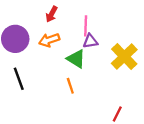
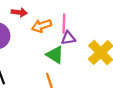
red arrow: (52, 14) -> (19, 12), moved, turned -112
orange arrow: (49, 40) -> (42, 26), moved

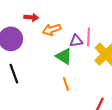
pink line: (64, 24) -> (89, 37), moved
orange line: (49, 80) -> (66, 84), moved

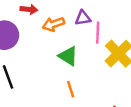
purple triangle: (76, 41) -> (83, 18), moved

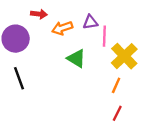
orange line: (71, 89) -> (116, 85), moved, turned 42

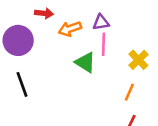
pink line: (104, 36) -> (104, 44), moved
yellow cross: (124, 56) -> (138, 60), size x0.7

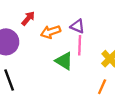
red arrow: (44, 13) -> (28, 18), turned -56
purple triangle: (101, 22) -> (77, 26), turned 32

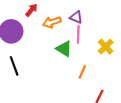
orange line: (102, 87) -> (82, 72), moved

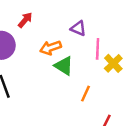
orange arrow: (52, 22) -> (51, 48), moved
pink line: (78, 34) -> (98, 49), moved

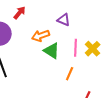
pink line: (98, 49) -> (76, 48), moved

